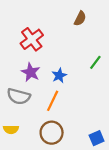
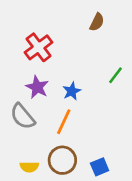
gray semicircle: (19, 96) -> (23, 116), turned 35
yellow semicircle: (11, 129) -> (29, 167), moved
blue square: (97, 138) -> (100, 167), moved

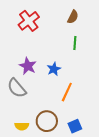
red cross: (39, 47) -> (29, 21), moved
green line: (116, 75) -> (75, 43), moved, turned -32
orange line: (64, 122) -> (67, 92), moved

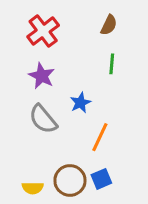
purple star: (28, 66) -> (42, 76), moved
gray semicircle: (17, 88) -> (43, 119), moved
blue square: (75, 126) -> (101, 179), moved

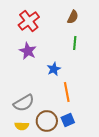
gray semicircle: (43, 119) -> (24, 103), moved, turned -80
orange line: (100, 137) -> (67, 92), turned -36

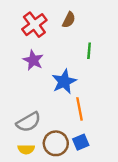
brown semicircle: (73, 17) -> (69, 20), moved
blue star: (54, 69) -> (64, 82), size x1.5

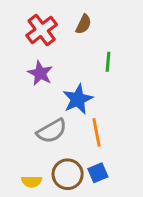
gray semicircle: (28, 122) -> (52, 131), moved

